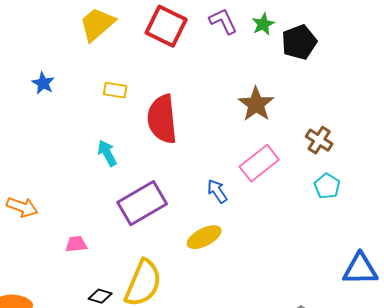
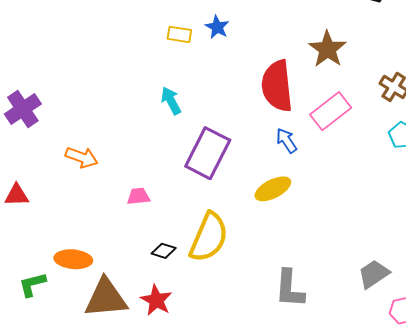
blue star: (43, 83) -> (217, 27), moved
red semicircle: (162, 119) -> (277, 86), moved
purple rectangle: (142, 203) -> (208, 153), turned -33

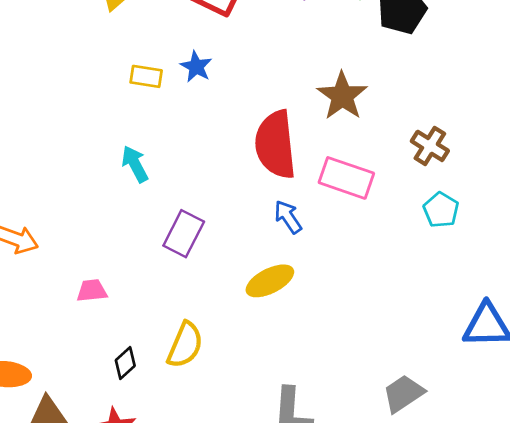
pink rectangle: (331, 111) -> (346, 178), turned 57
purple rectangle: (208, 153) -> (184, 234), size x0.7
yellow semicircle: (209, 237) -> (185, 345), size x0.7
black diamond: (164, 251) -> (125, 363), turned -60

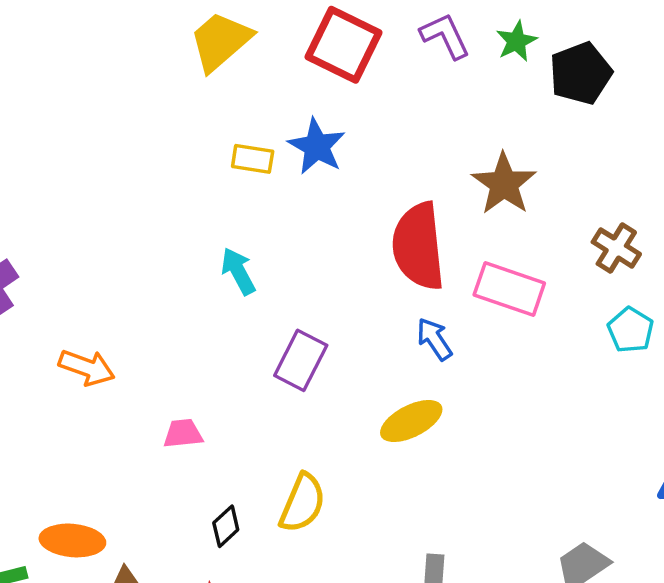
blue star: (196, 67) -> (317, 146), size x1.4

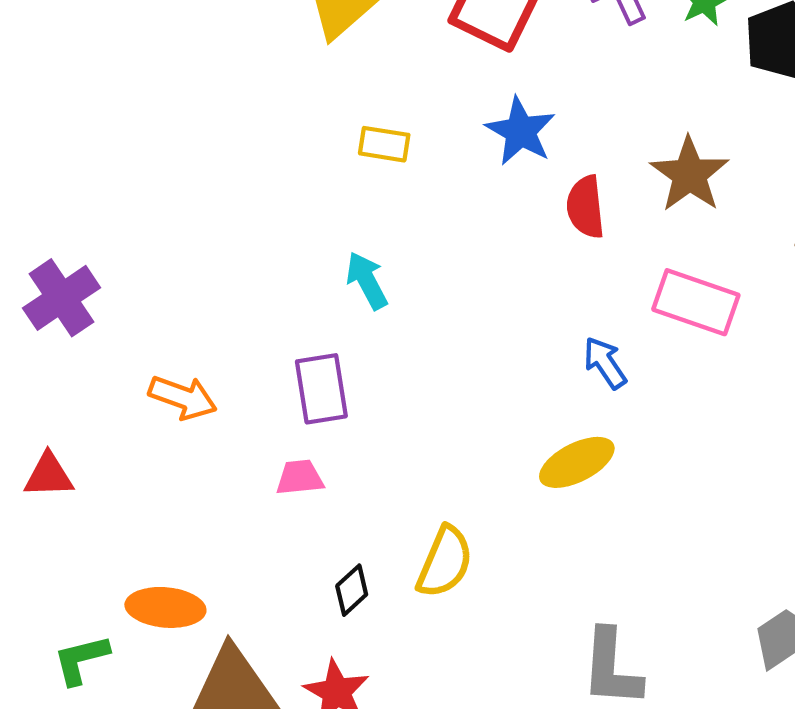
blue star: (317, 146) -> (521, 131), moved
red semicircle: (418, 246) -> (585, 207), moved, size x0.6
purple rectangle: (301, 360) -> (321, 389), moved, turned -36

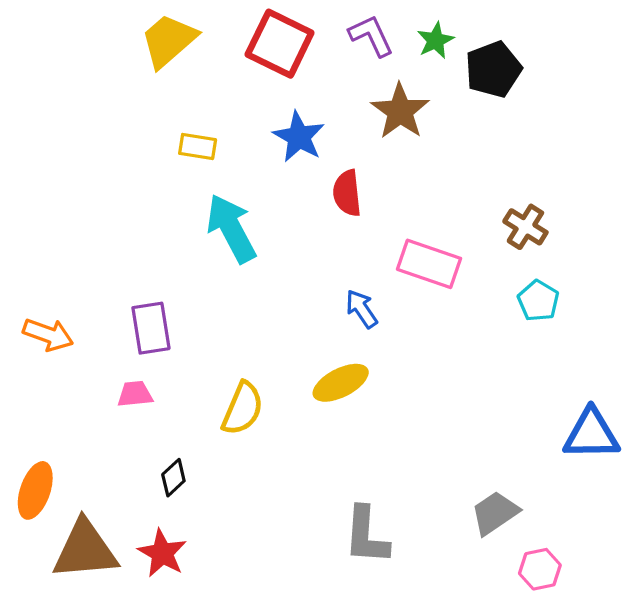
brown star: (689, 174) -> (400, 111), moved
cyan arrow: (367, 281) -> (231, 228), moved, size x1.6
yellow semicircle: (445, 562) -> (243, 408), moved
orange ellipse: (165, 607) -> (35, 490), turned -76

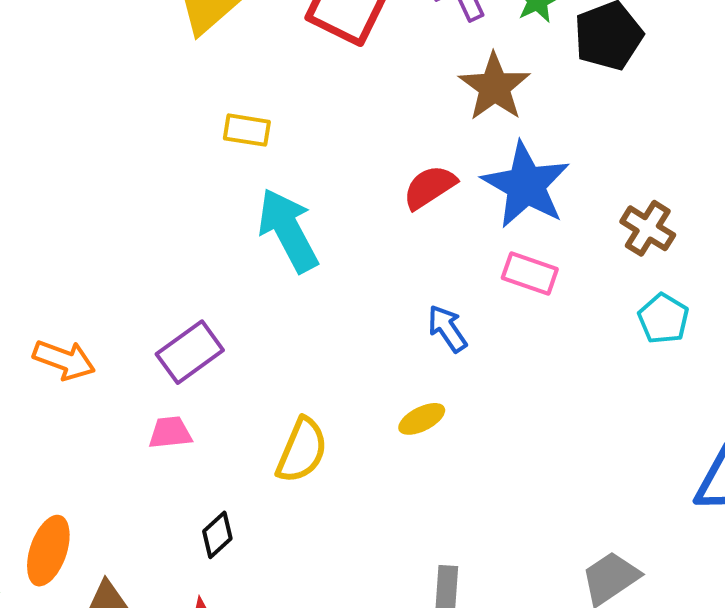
blue star: (299, 137) -> (526, 185), moved, size x1.4
red semicircle: (347, 193) -> (430, 187), turned 63
pink rectangle: (429, 264) -> (530, 274), size x0.7
purple rectangle: (151, 328) -> (190, 352), turned 63
yellow ellipse: (341, 383) -> (422, 419), size x0.7

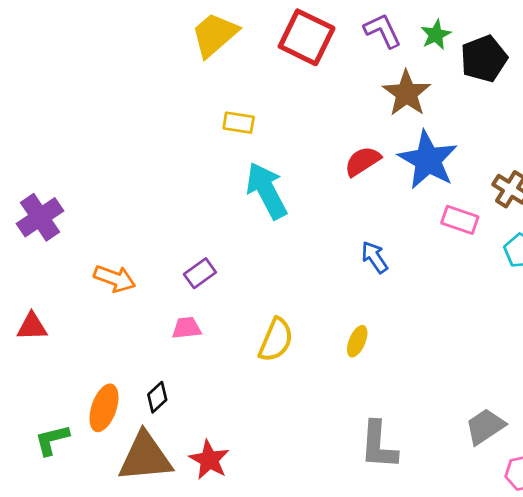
pink rectangle: (530, 274) -> (460, 220), moved
purple rectangle: (190, 352) -> (200, 273), size x0.7
yellow ellipse: (422, 419) -> (357, 341), moved, turned -40
black diamond: (217, 535) -> (157, 397), moved

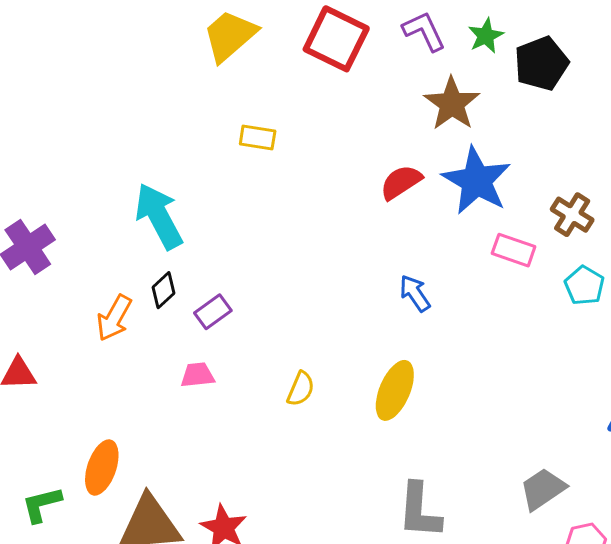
cyan arrow: (267, 191) -> (159, 216), moved
orange arrow: (115, 279) -> (114, 318), turned 99
yellow semicircle: (276, 340) -> (301, 389), size x0.7
yellow ellipse: (357, 341) -> (395, 390), size x1.6
black diamond: (157, 397) -> (163, 290), moved

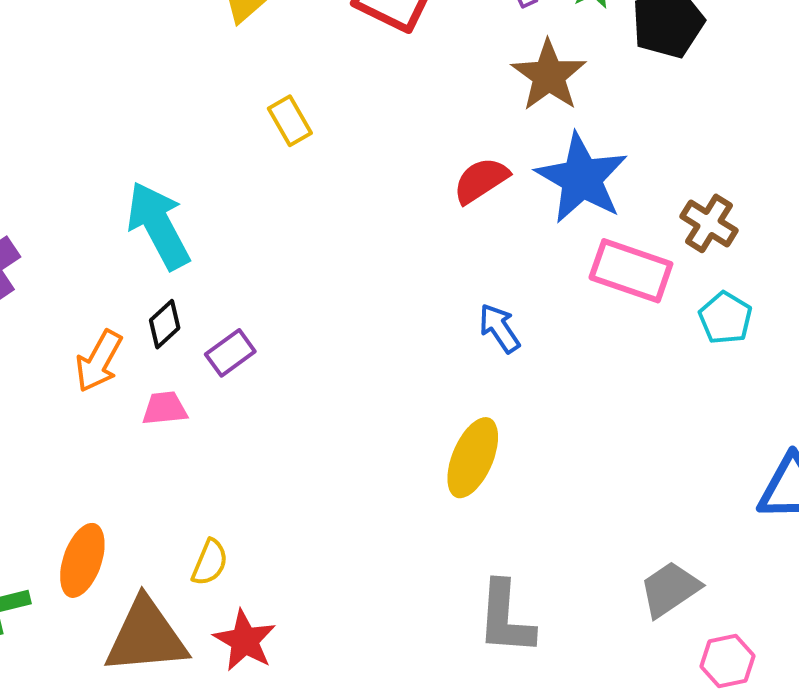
yellow rectangle: (258, 138) -> (290, 121), turned 51
pink rectangle: (514, 250) -> (631, 271), size x1.4
pink trapezoid: (197, 375) -> (165, 408), moved
yellow semicircle: (301, 389) -> (210, 562), moved

